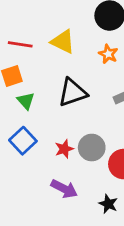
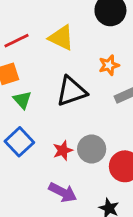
red line: (20, 44) -> (16, 41), turned -35
orange star: (108, 54) -> (109, 65), moved, turned 30

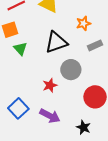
blue square: (19, 142) -> (18, 108), moved
gray circle: (92, 149) -> (71, 70), moved

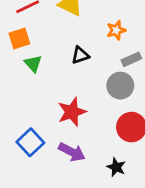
black triangle: (56, 42) -> (80, 55), size x0.6
gray circle: (71, 70) -> (120, 86), moved
red star: (50, 85) -> (72, 112), size x1.5

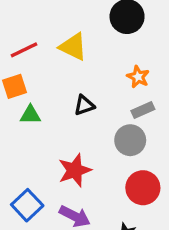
orange star: (116, 30) -> (138, 77), moved, turned -30
green triangle: (33, 63) -> (30, 115), turned -48

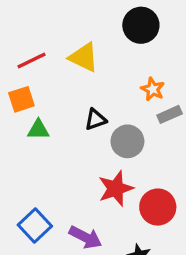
gray rectangle: (143, 110) -> (170, 114), moved
gray circle: (130, 140) -> (127, 141), moved
red star: (75, 170) -> (116, 188), moved

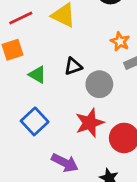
green triangle: (38, 130) -> (37, 75), moved, turned 30
blue square: (35, 226) -> (35, 121), moved

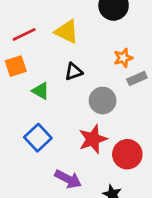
orange star: (120, 41) -> (123, 58), turned 30
black triangle: (73, 66) -> (74, 72), moved

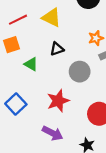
blue square: (38, 138) -> (16, 104), moved
red star: (93, 139) -> (58, 101), moved

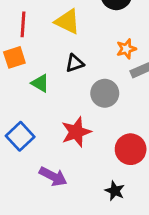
red line: (18, 20) -> (23, 24), turned -60
purple arrow: (53, 133) -> (53, 176), moved

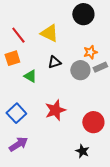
red line: (23, 24) -> (18, 35), turned -42
gray circle: (105, 93) -> (80, 70), moved
purple arrow: (53, 176) -> (18, 144), moved, turned -60

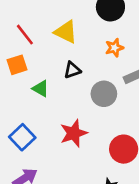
orange star: (90, 52) -> (114, 48), moved
gray circle: (80, 70) -> (104, 94), moved

